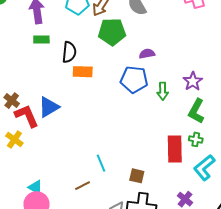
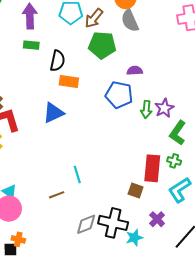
purple star: (193, 81) -> (164, 108), moved
blue triangle: (49, 107) -> (53, 113), moved
brown square: (137, 176) -> (136, 191), moved

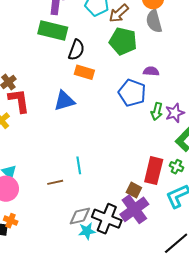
green rectangle: (31, 45) -> (53, 31), size x1.8
purple cross: (157, 219) -> (134, 209), moved, size x1.8
cyan star: (134, 238) -> (87, 231), moved

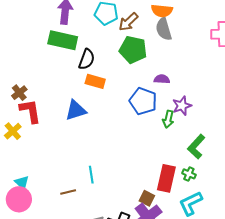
purple star: (175, 113) -> (182, 106), moved

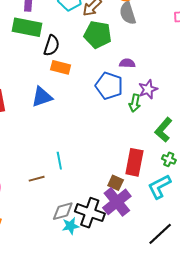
green cross: (189, 174) -> (169, 159), moved

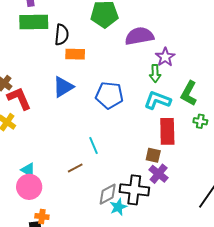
purple semicircle: (127, 63) -> (139, 36), size x1.8
blue pentagon: (109, 86) -> (109, 95), moved
cyan L-shape: (159, 187) -> (157, 100), moved, turned 60
purple cross: (117, 202) -> (159, 174), size x0.7

